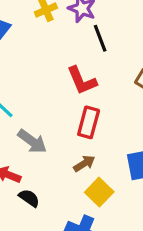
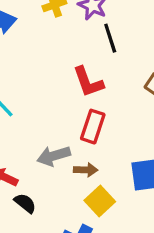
gray arrow: (32, 141) -> (54, 156), moved, turned 124
brown arrow: (84, 164) -> (86, 170), turned 30

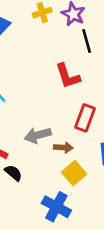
red rectangle: (93, 127) -> (85, 118), moved

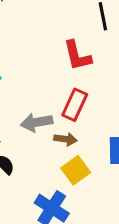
red rectangle: (85, 118) -> (75, 105), moved

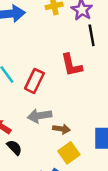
red rectangle: (75, 105) -> (34, 81), moved

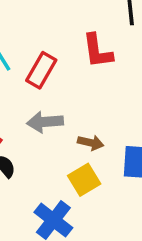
brown arrow: (61, 129) -> (91, 143), moved

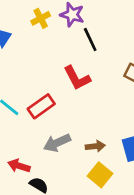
red rectangle: (41, 70) -> (41, 106), turned 44

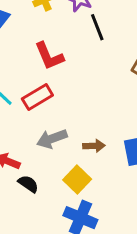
red L-shape: (77, 78) -> (49, 56), moved
yellow square: (100, 175) -> (77, 180), moved

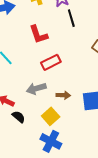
red rectangle: (37, 97) -> (51, 62), moved

